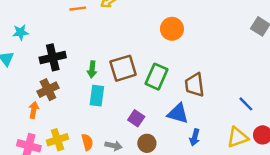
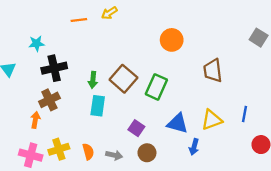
cyan star: (21, 32) -> (37, 43), moved
brown square: (123, 68) -> (123, 79), turned -32
brown trapezoid: (195, 85) -> (213, 71), moved
blue line: (246, 104) -> (245, 114), turned 56
yellow triangle: (238, 137) -> (212, 120), moved

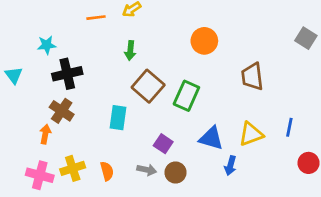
green arrow: (93, 80) -> (130, 50), moved
brown cross: (49, 100) -> (62, 111), turned -30
gray arrow: (114, 155) -> (147, 170), moved

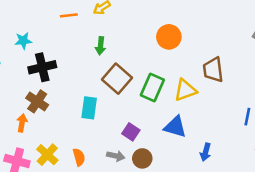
yellow triangle: (251, 134) -> (185, 90), moved
blue arrow: (230, 166) -> (206, 152), moved
yellow cross: (73, 168) -> (47, 155), turned -30

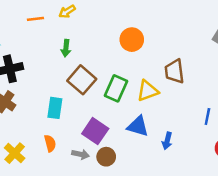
purple square: (131, 132) -> (95, 131), size x1.5
blue arrow: (206, 152) -> (167, 141), moved
orange semicircle: (79, 157) -> (50, 143), moved

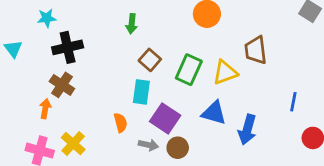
brown square: (82, 80) -> (150, 60), size x0.7
cyan rectangle: (55, 108) -> (141, 92), moved
blue arrow: (167, 141) -> (247, 130), size x1.5
orange semicircle: (50, 143) -> (121, 123), moved

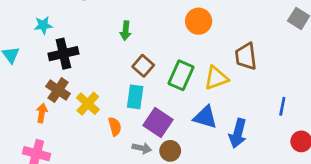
yellow cross: (73, 144) -> (88, 104), moved

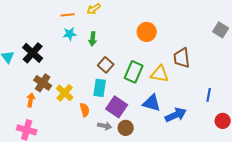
cyan star: (43, 25) -> (70, 34), moved
black cross: (63, 54) -> (33, 53), moved, turned -35
yellow triangle: (216, 78) -> (160, 74), turned 30
blue arrow: (238, 133) -> (176, 115), turned -130

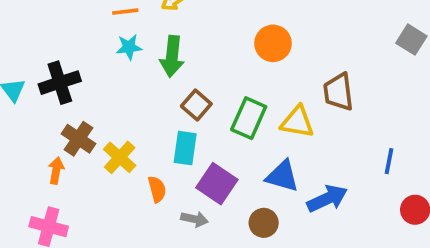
green arrow: (93, 39) -> (172, 56), size x1.5
black cross: (33, 53) -> (60, 83), turned 30
brown circle: (126, 128) -> (264, 223), moved

